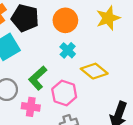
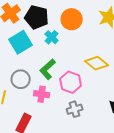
cyan cross: (68, 50) -> (52, 37), moved

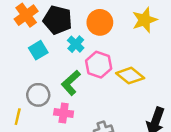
cyan square: (21, 42) -> (38, 50), size x0.7
pink hexagon: (71, 82) -> (99, 65), moved

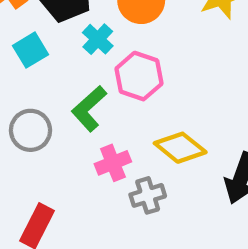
yellow diamond: (130, 76) -> (180, 148), moved
pink cross: (64, 113) -> (113, 163), moved, turned -30

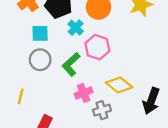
cyan square: (30, 50) -> (40, 33), turned 30
gray circle: (30, 130) -> (40, 60), moved

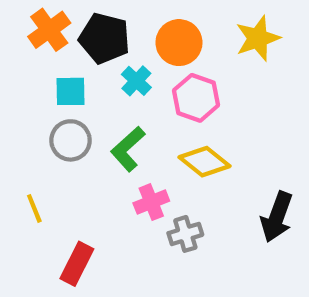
pink hexagon: (97, 47) -> (196, 98), moved
yellow diamond: (119, 85) -> (205, 162), moved
yellow line: (21, 96) -> (34, 208), turned -35

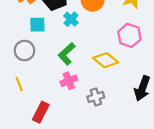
pink hexagon: (196, 98) -> (129, 35), moved
gray circle: (71, 140) -> (24, 51), moved
pink cross: (151, 202) -> (69, 81), moved

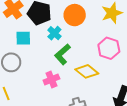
green L-shape: (67, 54) -> (63, 54), moved
pink cross: (69, 81) -> (51, 79), moved

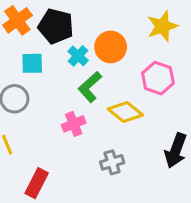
orange circle: (75, 15) -> (111, 47), moved

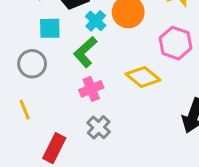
green L-shape: (90, 87) -> (85, 52), moved
gray cross: (112, 162) -> (99, 127), moved, turned -30

